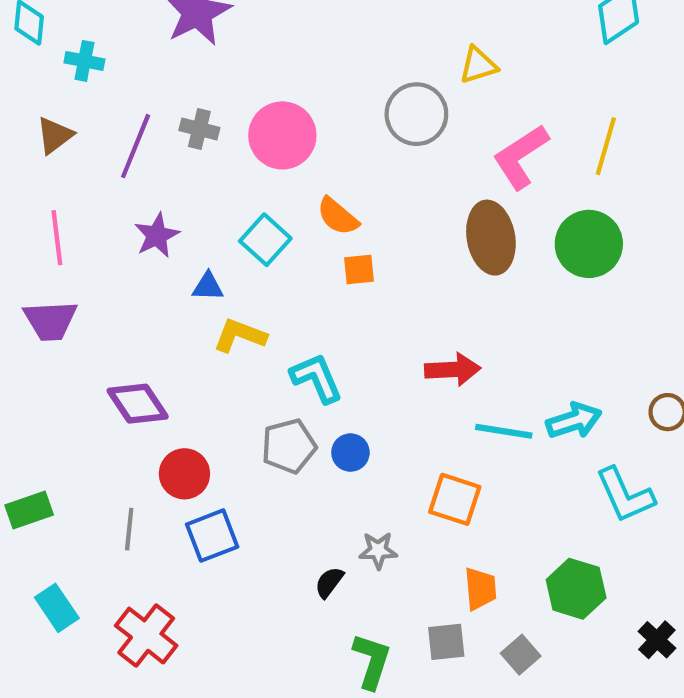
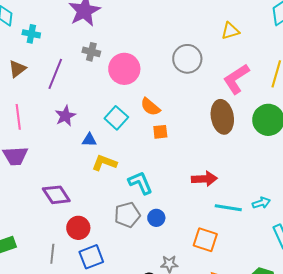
yellow triangle: (478, 65) -> (230, 31), moved
gray cross: (199, 129) -> (91, 52), moved
cyan arrow: (574, 421) -> (261, 203), size x0.7

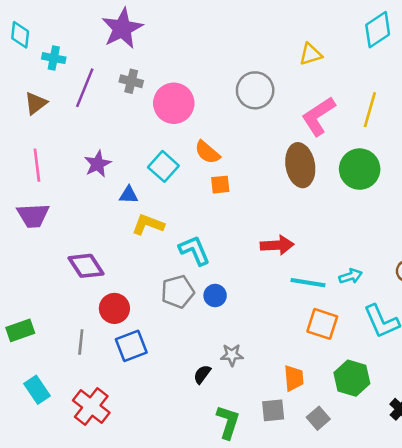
purple line: (55, 74) -> (85, 88), moved
orange square: (205, 240) -> (322, 324), moved

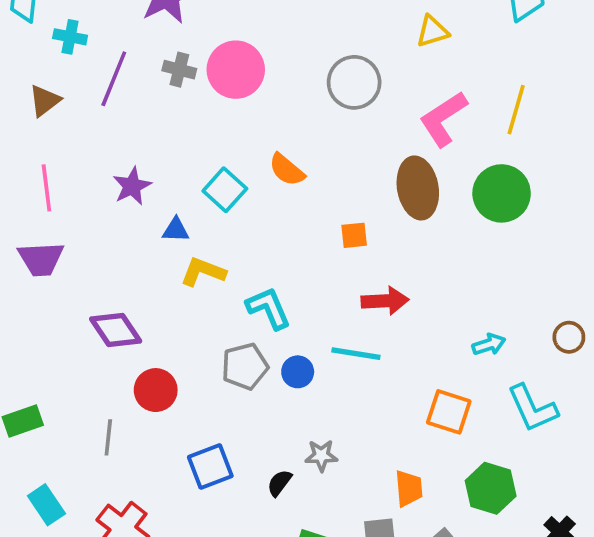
pink circle: (174, 103) -> (236, 70), moved
orange square: (220, 185) -> (354, 235), moved
cyan line: (308, 283) -> (356, 354), moved
blue square: (131, 346) -> (210, 466), moved

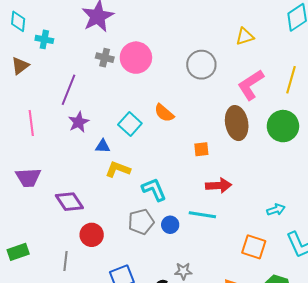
purple line: (114, 79) -> (68, 90), moved
brown triangle: (45, 101) -> (20, 66), moved
purple trapezoid: (41, 259) -> (28, 177), moved

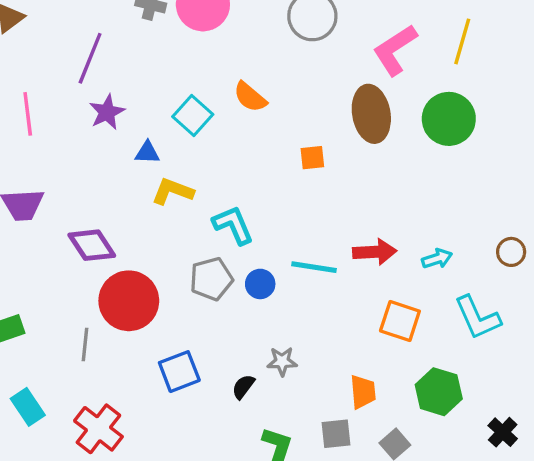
red arrow: (219, 185) -> (375, 252), moved
red circle: (92, 235) -> (129, 301), size x1.5

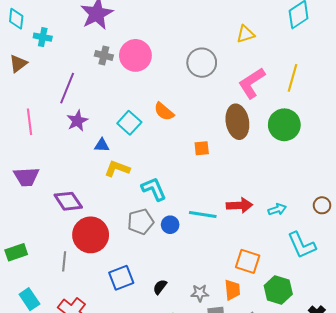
orange square: (400, 321) -> (248, 261), moved
gray star: (282, 361) -> (200, 293), moved

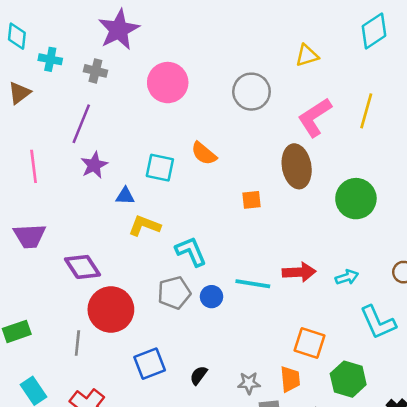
gray cross: (104, 55) -> (95, 71), moved
cyan square: (129, 123) -> (160, 168), turned -30
green circle: (284, 125) -> (356, 199), moved

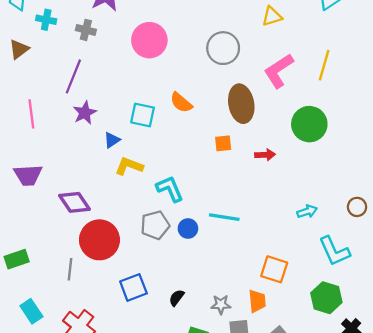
brown ellipse: (297, 166) -> (241, 104), moved
blue triangle: (125, 196) -> (112, 140), turned -36
green circle: (356, 199) -> (309, 124), moved
red arrow: (299, 272) -> (265, 155), moved, size x0.7
green hexagon: (348, 379) -> (326, 298), moved

